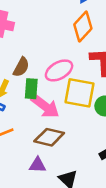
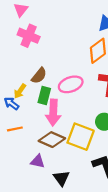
yellow square: (80, 93) -> (81, 137), moved
pink arrow: (45, 106) -> (53, 113), turned 45

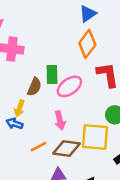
green rectangle: (44, 96) -> (52, 75), moved
pink arrow: (53, 113) -> (60, 120), size x0.7
orange line: (15, 129) -> (38, 147), moved

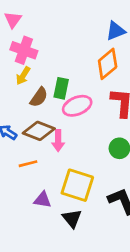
yellow arrow: (19, 108) -> (23, 76), moved
yellow square: (95, 137) -> (77, 185), moved
brown diamond: (66, 148) -> (39, 131), moved

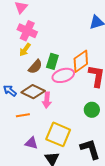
orange diamond: (108, 64) -> (81, 61), moved

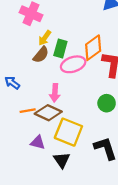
yellow arrow: (25, 50) -> (45, 38), moved
brown diamond: (33, 92) -> (48, 113), moved

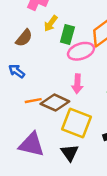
brown semicircle: (41, 55) -> (24, 38), moved
pink arrow: (55, 93) -> (77, 84), moved
purple triangle: (38, 142) -> (32, 145), moved, size x1.6

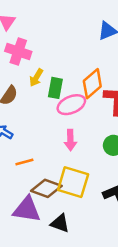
brown diamond: (55, 103) -> (46, 188), moved
black triangle: (70, 153) -> (60, 223), moved, turned -30

